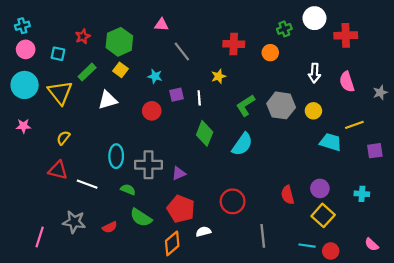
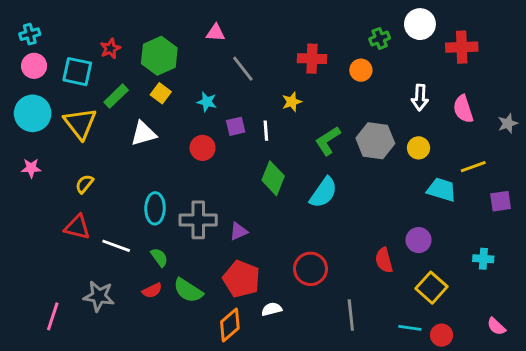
cyan square: (58, 54) -> (77, 72), size x1.5
purple circle: (320, 188) -> (419, 240), moved
green semicircle: (128, 190) -> (159, 257), moved, turned 32
red semicircle: (110, 227) -> (152, 290), moved

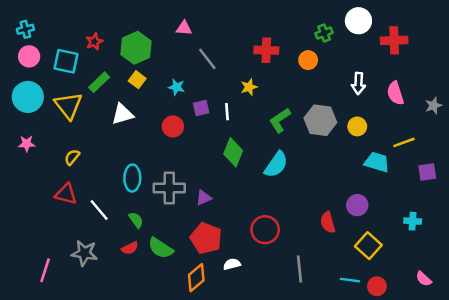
white line: (116, 246) -> (99, 210), turned 30

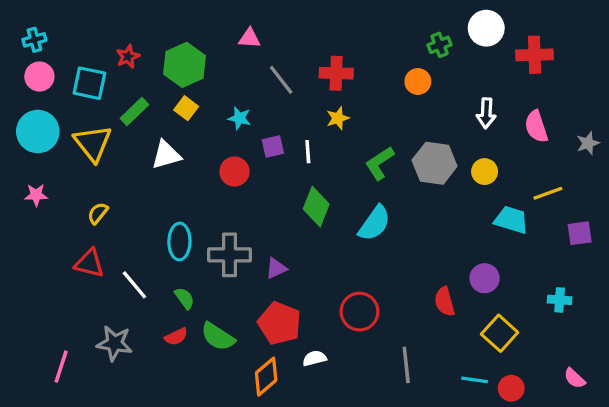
red cross: (266, 50) -> (336, 73), moved

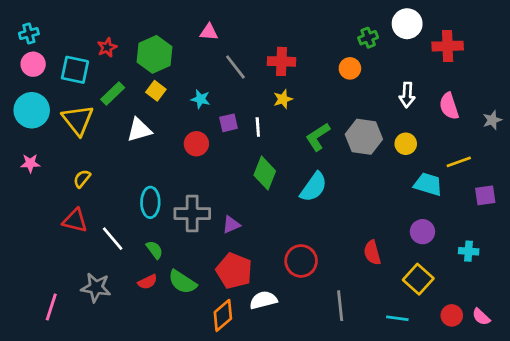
purple circle: (485, 278) -> (422, 232), moved
white semicircle: (315, 358) -> (263, 300), size x1.4
red circle: (511, 388) -> (452, 315), moved

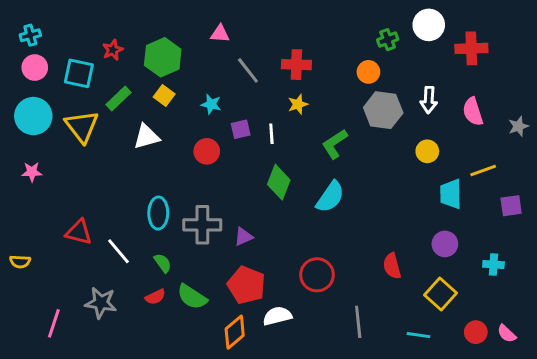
gray hexagon: (364, 137) -> (383, 110), moved
yellow semicircle: (82, 179) -> (20, 262), moved, turned -126
cyan trapezoid: (428, 184) -> (451, 194), turned -108

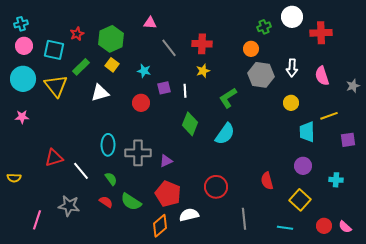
red triangle: (79, 232) -> (54, 158), turned -30
red semicircle: (155, 297) -> (106, 202), turned -120

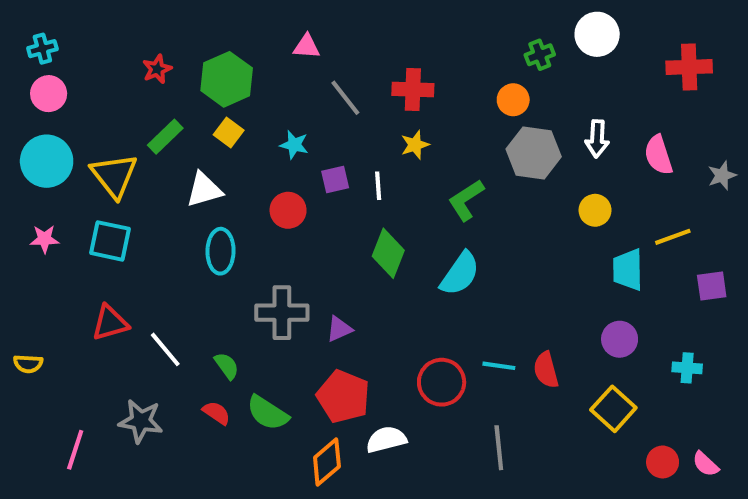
red cross: (321, 33) -> (689, 67), moved
cyan square: (54, 50) -> (110, 241), moved
cyan ellipse: (108, 145) -> (221, 251), moved
cyan line: (285, 228) -> (499, 366), moved

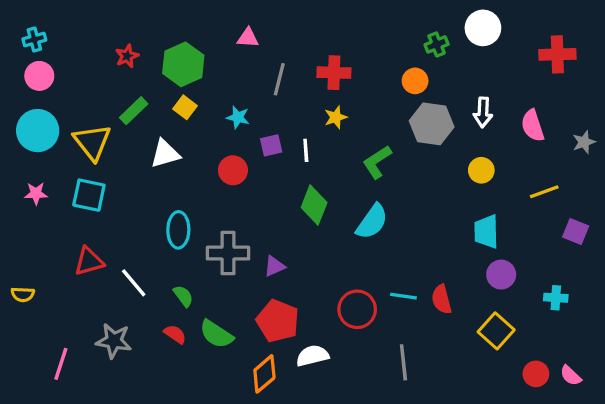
gray line: (345, 98) -> (279, 79), turned 52
cyan ellipse: (221, 251) -> (178, 230), moved
cyan trapezoid: (628, 270) -> (486, 232), moved
purple square: (712, 286) -> (576, 232), turned 30

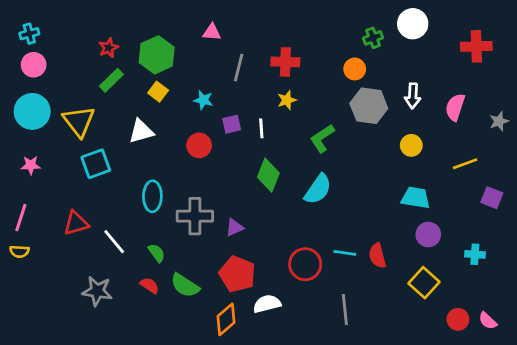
green rectangle: (134, 111) -> (111, 80), moved
pink semicircle: (533, 126) -> (455, 107), turned 36
cyan square: (89, 195) -> (96, 164), moved, turned -32
cyan trapezoid: (486, 232) -> (416, 198), turned 100
pink line: (61, 364) -> (21, 218), moved

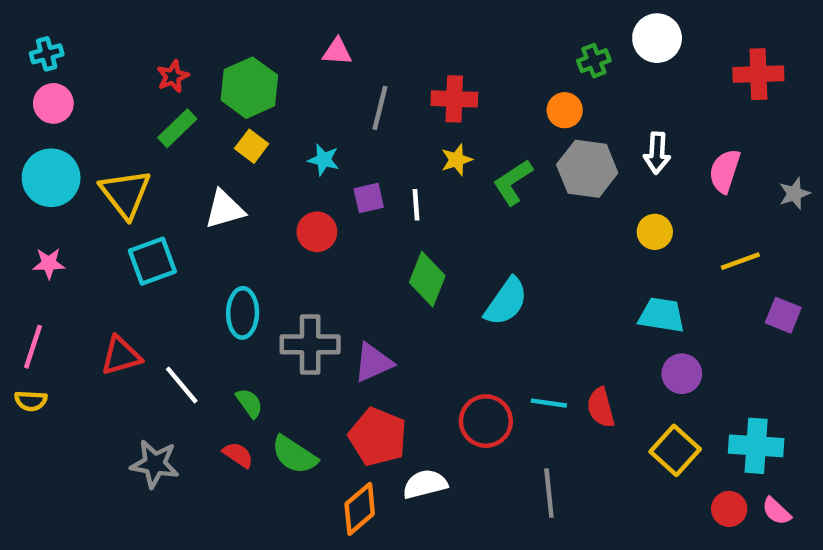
green L-shape: (322, 138) -> (513, 182), moved
purple triangle: (234, 227) -> (373, 362), size x1.4
cyan cross: (475, 254) -> (756, 446), moved, size x1.6

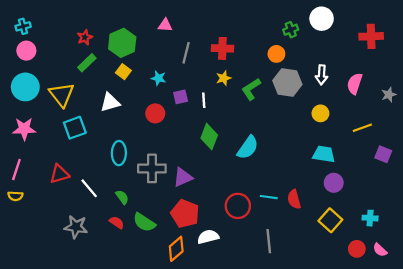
pink star: (49, 263) -> (24, 129), size x1.5
cyan cross: (756, 446) -> (370, 218), size x0.6

